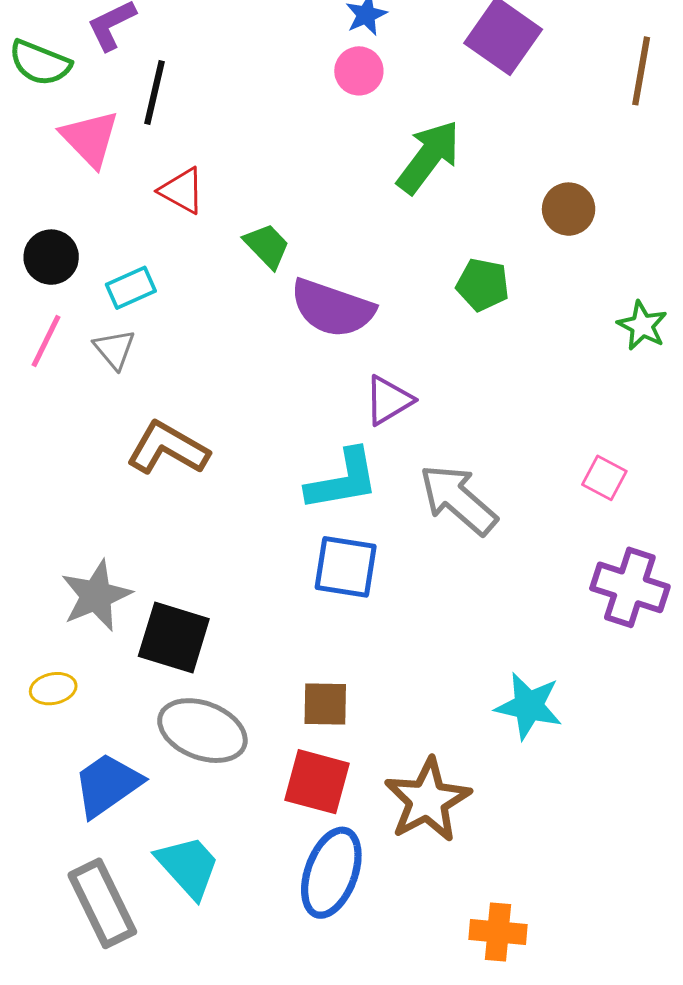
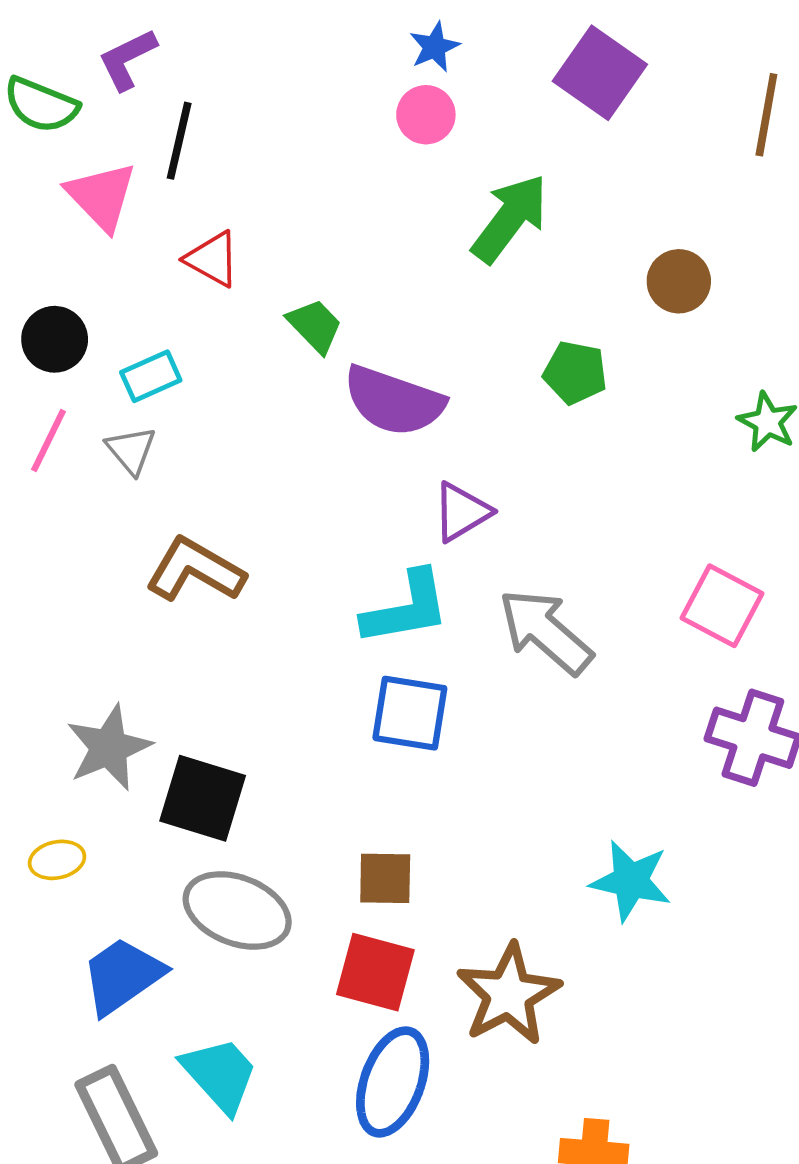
pink square: (604, 478) -> (722, 606), size x1.5

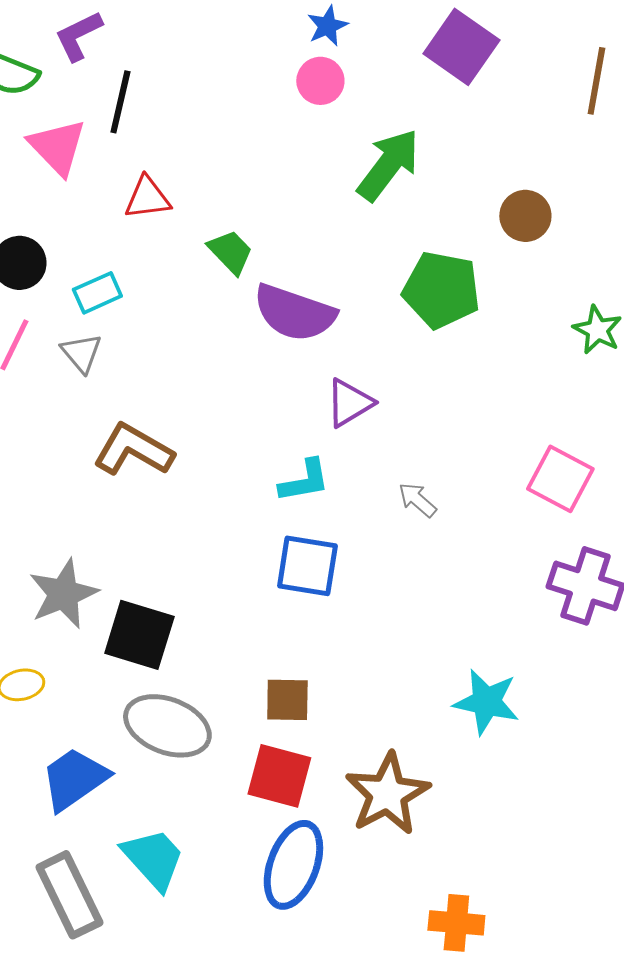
red triangle: (212, 259) -> (147, 198), turned -36
green pentagon: (575, 373) -> (441, 290), size x1.5
cyan L-shape: (406, 608) -> (304, 481), size x0.7
gray arrow: (546, 632) -> (417, 500), size x0.5

